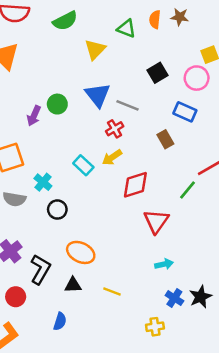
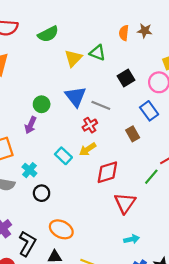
green triangle: (126, 29) -> (98, 53), moved
blue rectangle: (185, 112) -> (149, 111), turned 30
purple arrow: (34, 116) -> (31, 125), moved

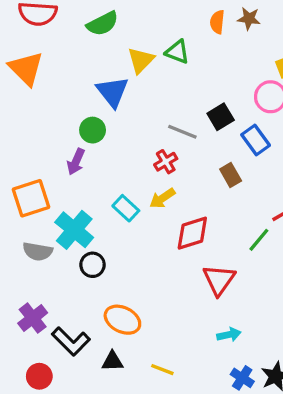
black square: (126, 78) -> (221, 117), moved
blue triangle: (76, 97) -> (112, 92), moved
cyan cross: (29, 170) -> (74, 230), size x1.6
black L-shape: (27, 244) -> (71, 341), turned 105

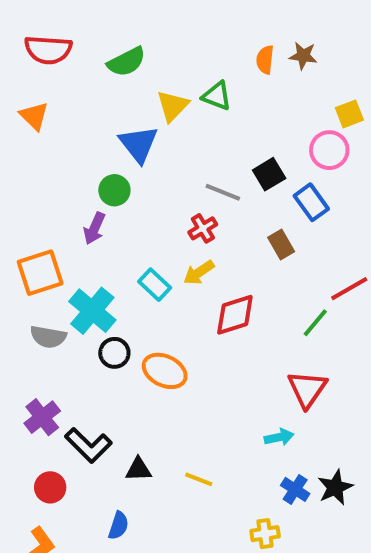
orange triangle: (26, 68) -> (34, 116), size x0.7
red triangle: (219, 280) -> (307, 389), moved
orange ellipse: (122, 320) -> (165, 371), moved

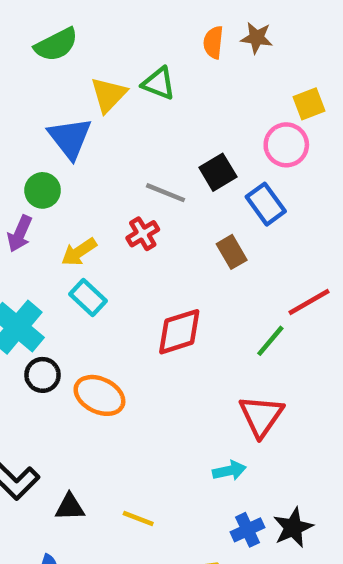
yellow arrow: (199, 273) -> (79, 252), moved
blue cross: (295, 489) -> (248, 530), turned 32

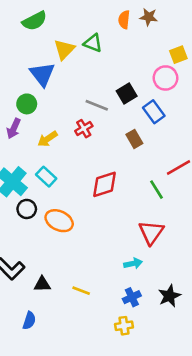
cyan rectangle: (88, 297) -> (46, 177), moved
green line: (270, 341) -> (156, 190), turned -72
blue cross: (248, 530) -> (132, 297), moved

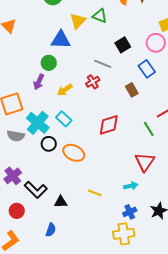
blue triangle: (42, 74) -> (61, 40), turned -50
black square: (127, 94) -> (123, 45), moved
yellow line: (81, 291) -> (95, 193), moved
yellow cross: (124, 326) -> (124, 234), size x1.5

